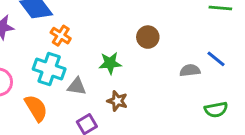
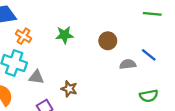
brown circle: (148, 37) -> (108, 41), moved
green star: (110, 63) -> (64, 35), moved

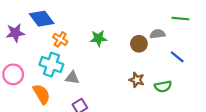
gray semicircle: (128, 64) -> (158, 34), moved
brown star: (69, 89) -> (137, 80), moved
green semicircle: (149, 96) -> (163, 86), moved

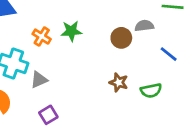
orange cross: (60, 39) -> (42, 37), moved
gray triangle: (72, 78) -> (39, 80), turned -32

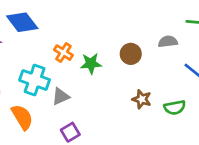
green star: (71, 31) -> (91, 64), moved
brown circle: (121, 38) -> (131, 54), moved

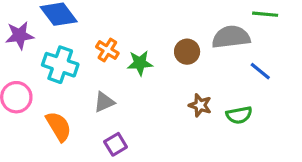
gray semicircle: (168, 42) -> (231, 37), size x1.6
cyan cross: (35, 80) -> (60, 65), moved

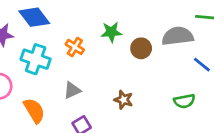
green star: (140, 63) -> (111, 32), moved
brown star: (200, 105) -> (124, 100), moved

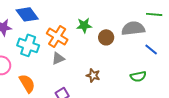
orange cross: (75, 47) -> (57, 36), size x1.5
gray triangle: (72, 90) -> (58, 58), moved

